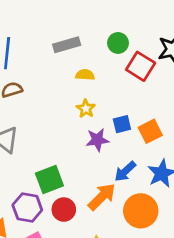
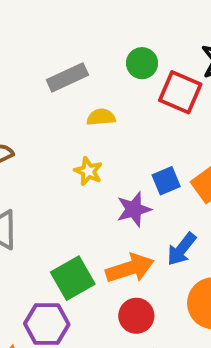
yellow star: (86, 109) -> (88, 171), moved
orange arrow: (102, 197) -> (130, 268), moved, turned 36
red circle: (64, 210) -> (136, 316), moved

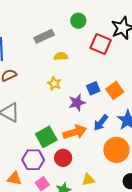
green circle: (142, 63) -> (78, 21), moved
red circle: (136, 316) -> (63, 158), moved

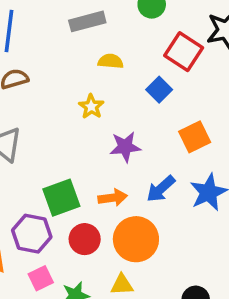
blue square: (93, 88) -> (159, 90), moved, turned -32
orange arrow: (75, 132) -> (113, 198), size x0.7
orange circle: (116, 150) -> (136, 239), moved

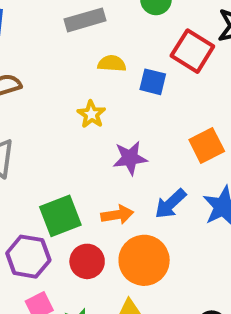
blue square: (159, 90) -> (153, 82), moved, turned -30

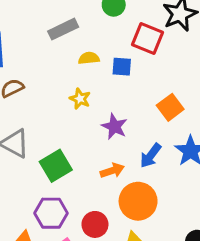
purple star: (130, 158) -> (114, 127), turned -30
green square: (60, 216) -> (56, 166), moved
red circle: (87, 261) -> (95, 224), moved

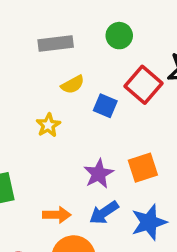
yellow semicircle: (89, 58) -> (73, 85), turned 138
purple star: (114, 127) -> (99, 174), moved

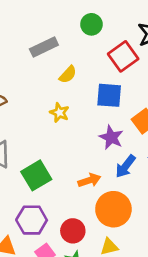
red square: (143, 85) -> (123, 56), turned 32
blue square: (105, 106) -> (109, 95), moved, size x1.4

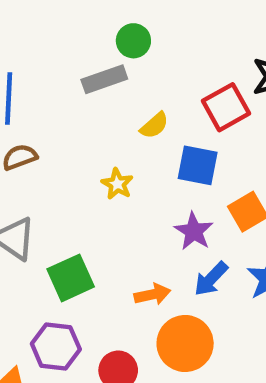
green circle: (91, 24) -> (133, 41), moved
yellow semicircle: (68, 75) -> (154, 125), moved

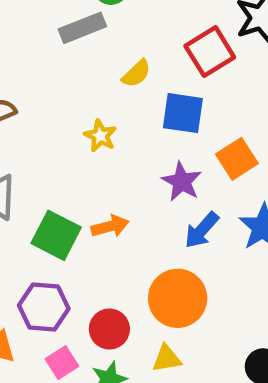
green square: (71, 278) -> (56, 235), turned -36
orange arrow: (152, 294) -> (110, 226), moved

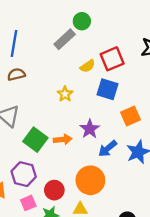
gray rectangle: (82, 28) -> (65, 39), turned -30
red square: (210, 52) -> (112, 59), moved
purple star: (182, 182) -> (90, 129), moved

